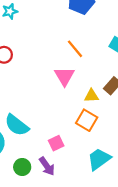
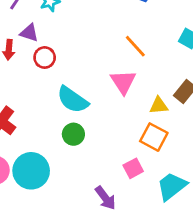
cyan semicircle: (17, 125) -> (73, 100), moved
pink square: (56, 143) -> (133, 168), moved
green circle: (22, 167) -> (73, 134), moved

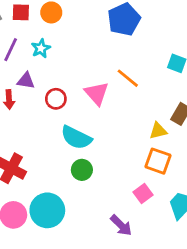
red circle: (45, 58) -> (56, 99), moved
pink triangle: (123, 82) -> (97, 93), moved

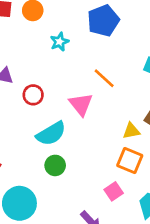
cyan star: (41, 48) -> (59, 42), moved
pink triangle: (97, 93) -> (81, 104), moved
cyan semicircle: (76, 138) -> (51, 134), turned -60

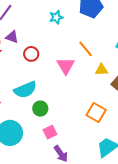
yellow triangle: (131, 131) -> (101, 70), moved
cyan semicircle: (51, 134) -> (25, 90), moved
pink square: (114, 191) -> (50, 132), moved

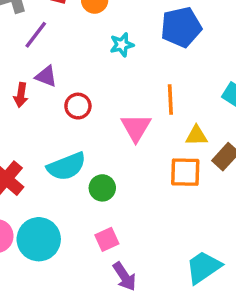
orange line: (86, 49) -> (170, 100), turned 36
green circle: (40, 109) -> (102, 188), moved
orange square: (96, 113) -> (185, 172), moved, turned -30

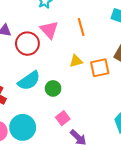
red circle: (78, 106) -> (27, 44), size x1.5
pink triangle: (136, 128) -> (49, 30), moved
yellow triangle: (197, 136) -> (76, 61), moved

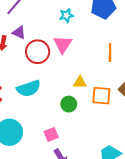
orange line: (81, 27) -> (110, 53), moved
green circle: (53, 88) -> (69, 104), moved

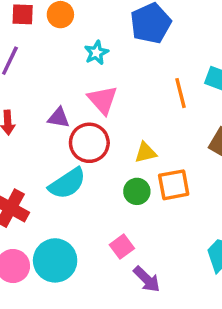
purple triangle: (19, 32) -> (59, 118), moved
red circle: (38, 52) -> (89, 143), moved
orange square: (101, 96) -> (174, 185), moved

